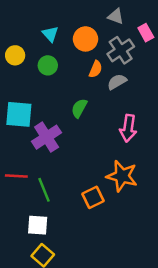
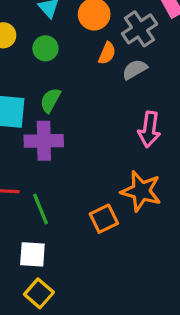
green semicircle: (79, 108) -> (50, 100), moved
purple cross: (47, 137) -> (44, 141), turned 32

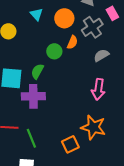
green circle: (45, 48) -> (54, 51), moved
gray semicircle: (135, 69) -> (101, 55), moved

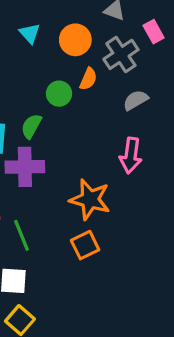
orange star: (93, 127) -> (90, 199), moved

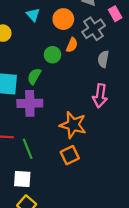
gray semicircle: (136, 100) -> (103, 59), turned -49

